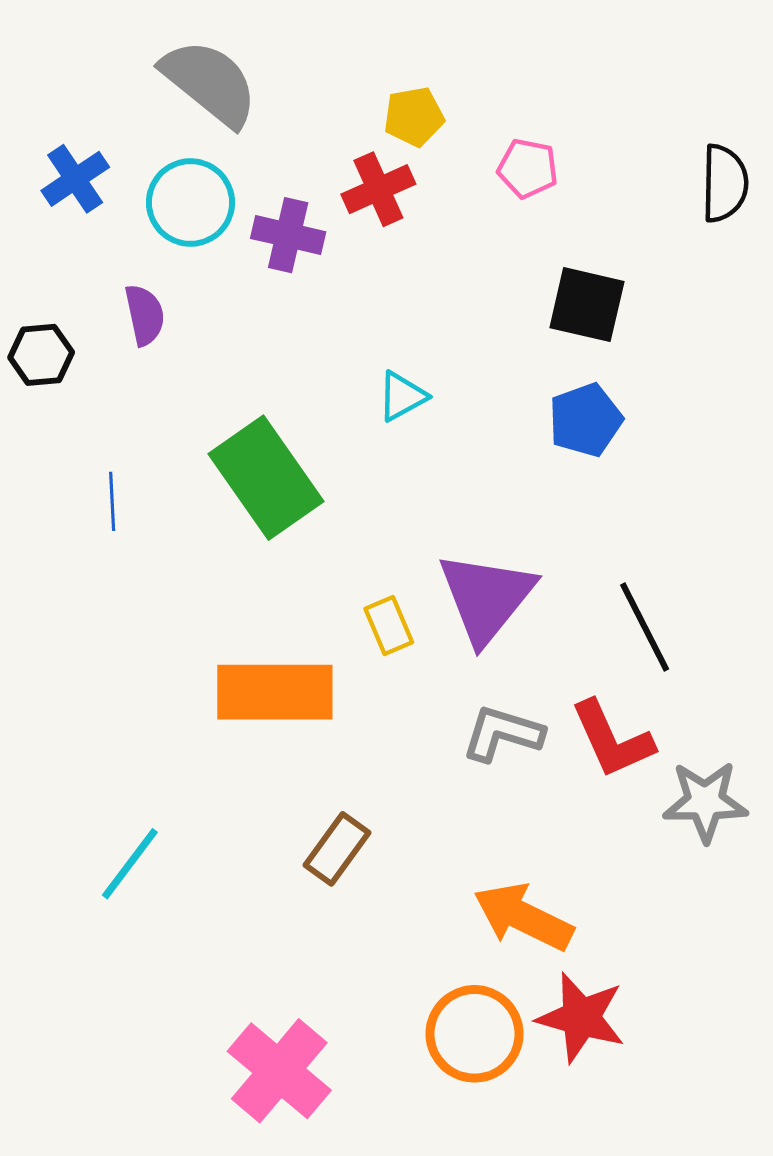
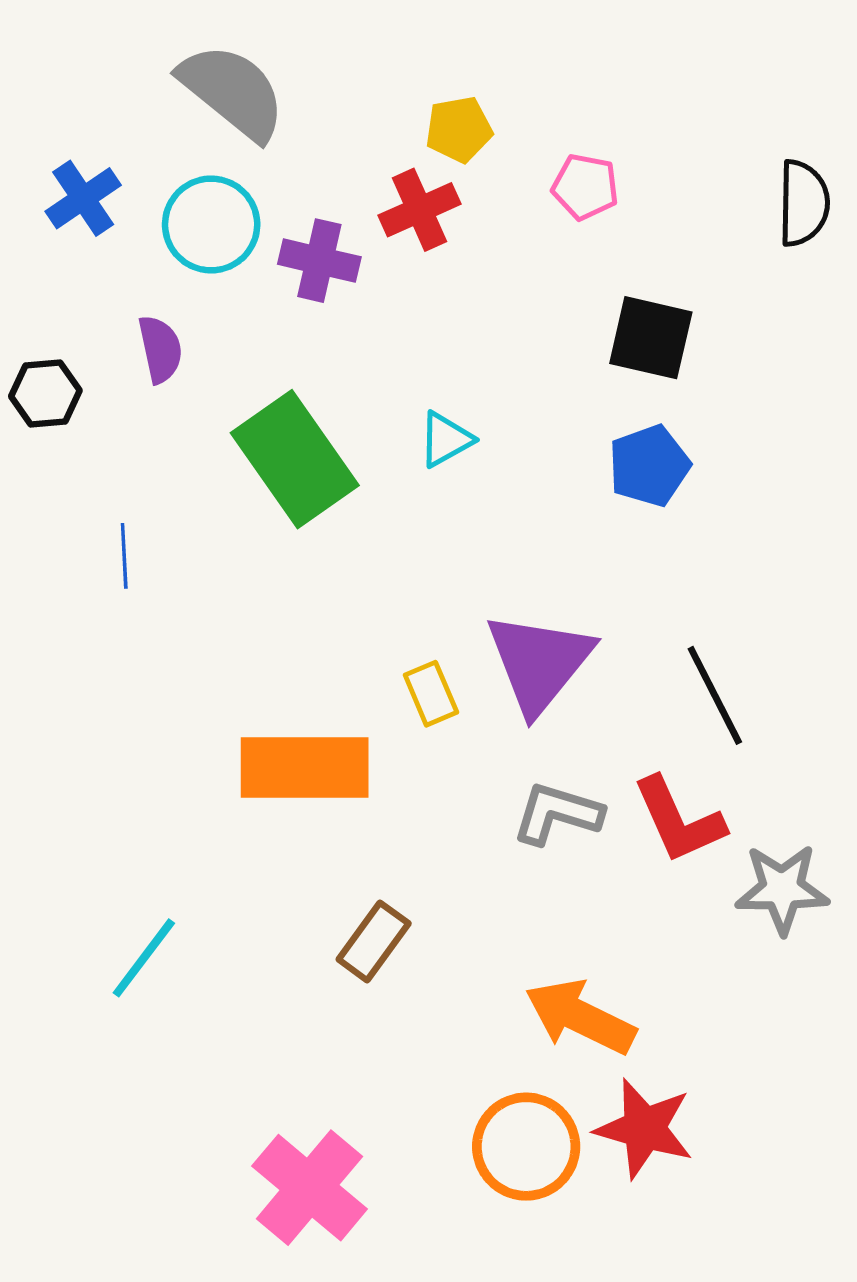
green rectangle: (266, 478) -> (295, 459), moved

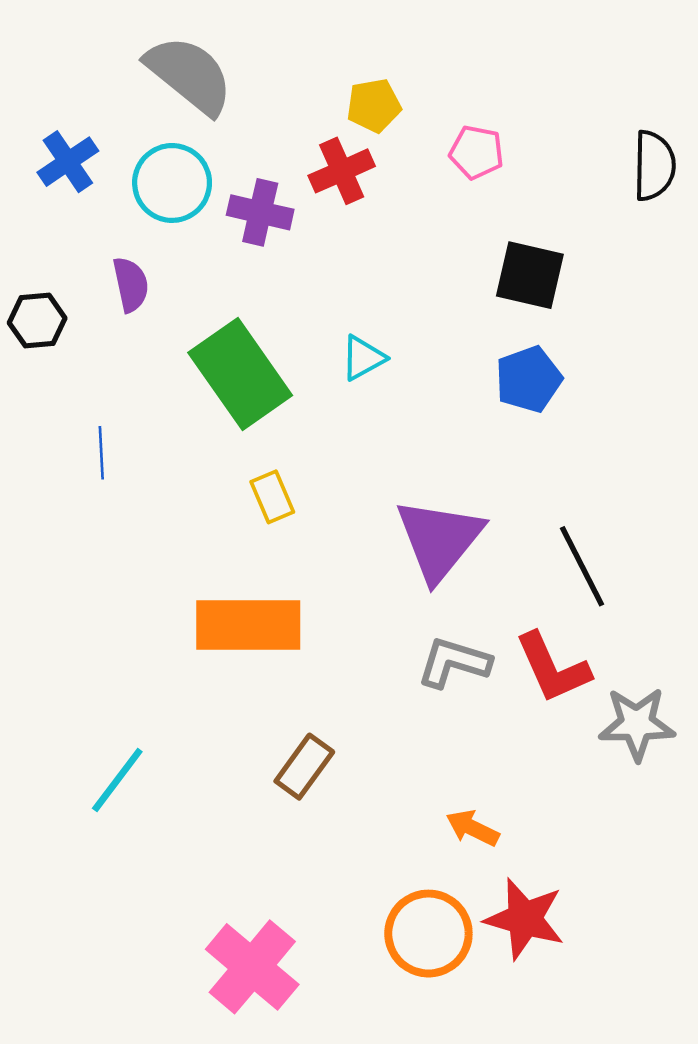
yellow rectangle: (431, 694) -> (272, 497), moved
orange arrow: (580, 1017) -> (473, 828), size x0.6

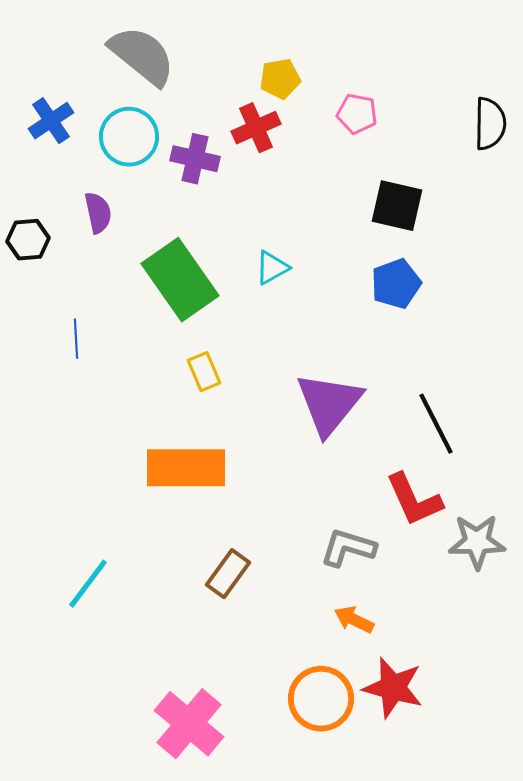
gray L-shape: (454, 662) -> (348, 548), moved

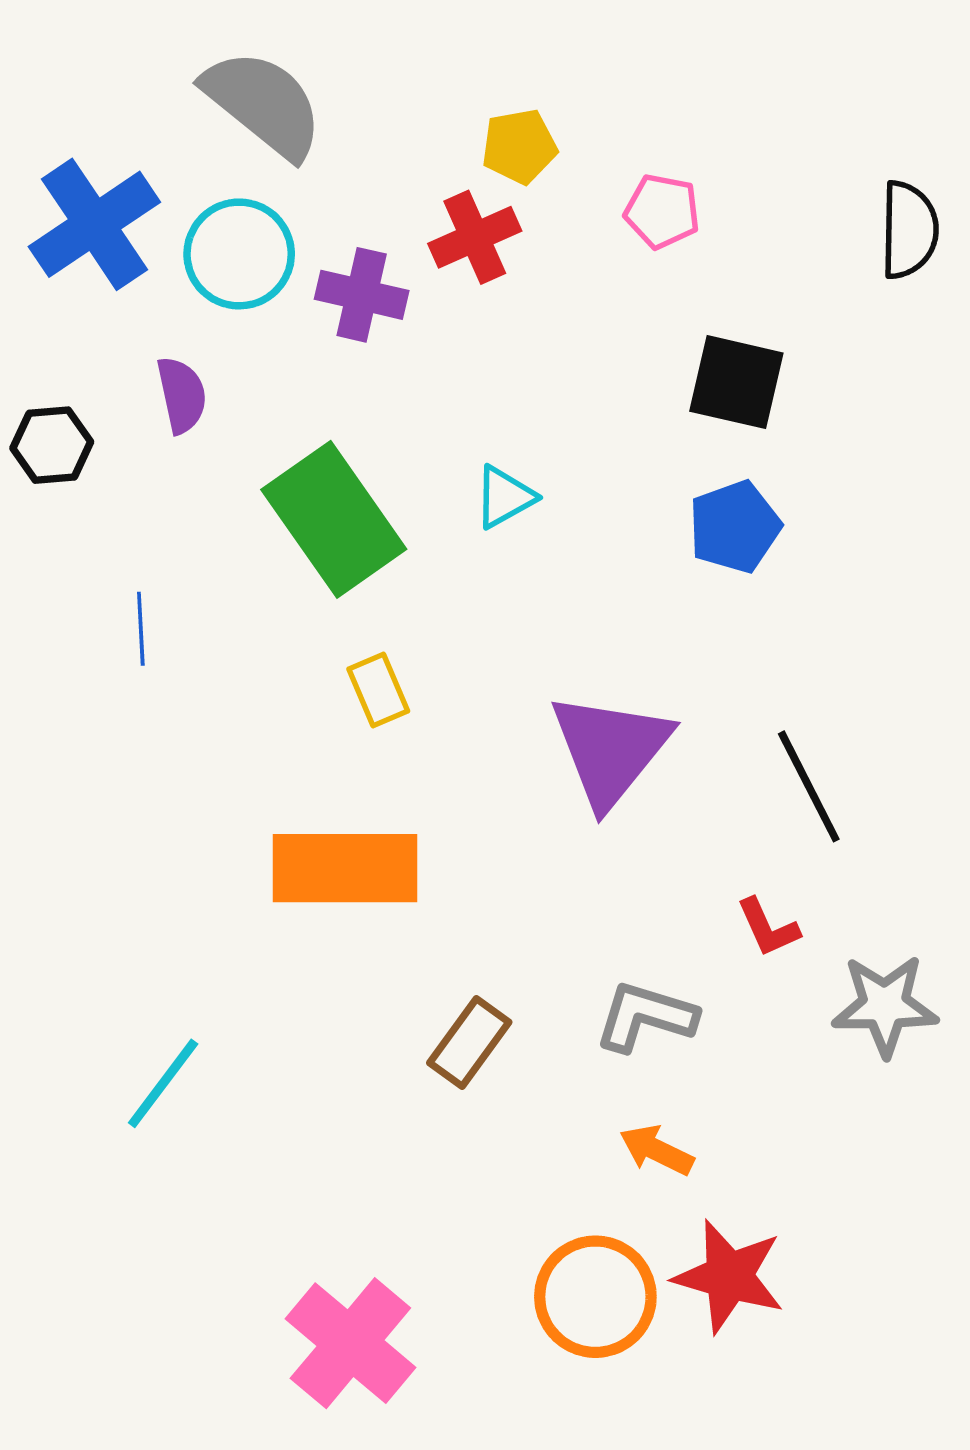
blue cross: (51, 121) -> (94, 224), size x1.5
red L-shape: (414, 500) -> (768, 927), size x0.6
brown rectangle: (228, 574) -> (469, 1043), moved

